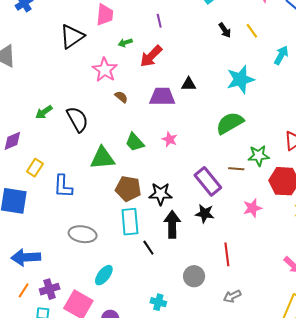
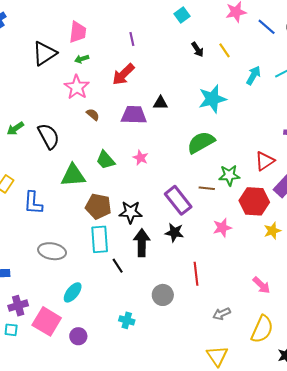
green arrow: (125, 43) -> (82, 59), moved
gray arrow: (232, 296) -> (222, 314), moved

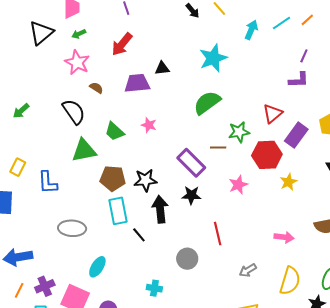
black semicircle: (49, 136) -> (74, 112), moved
pink arrow: (261, 285) -> (284, 237), turned -30

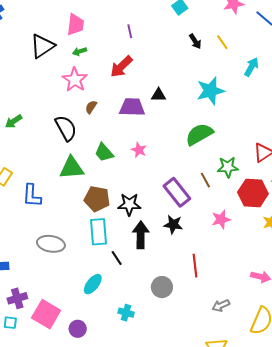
brown semicircle: (96, 88) -> (91, 107), turned -96
brown line: (218, 147) -> (205, 180), turned 56
cyan ellipse: (97, 267) -> (93, 284), moved

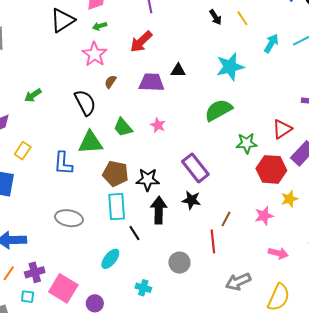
brown line: (205, 180) -> (226, 219), moved, turned 56
blue L-shape: (32, 196) -> (63, 163), moved
pink star: (221, 219) -> (264, 216), moved
gray arrow: (221, 305) -> (238, 282), size x1.4

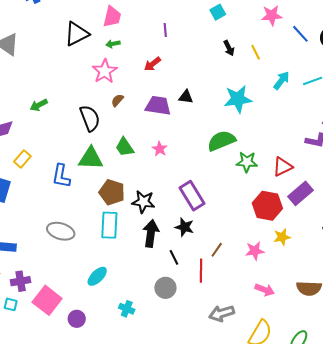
red arrow: (141, 42) -> (152, 64), size x0.7
green star: (247, 143) -> (247, 162), moved
black line: (134, 233) -> (174, 257), moved

